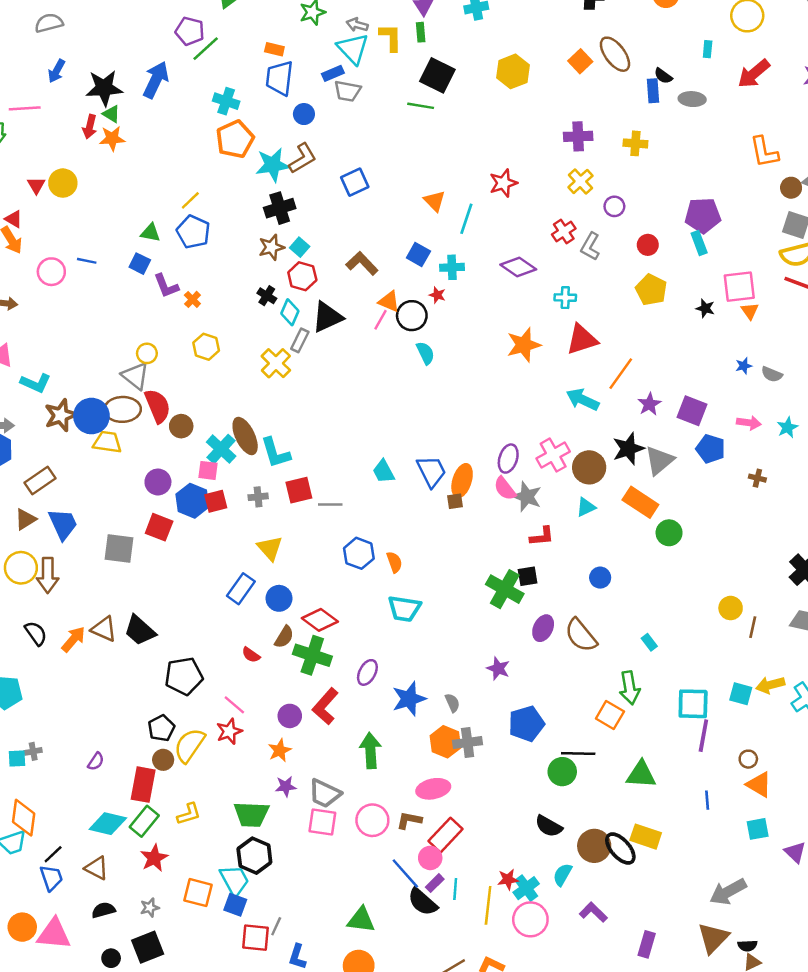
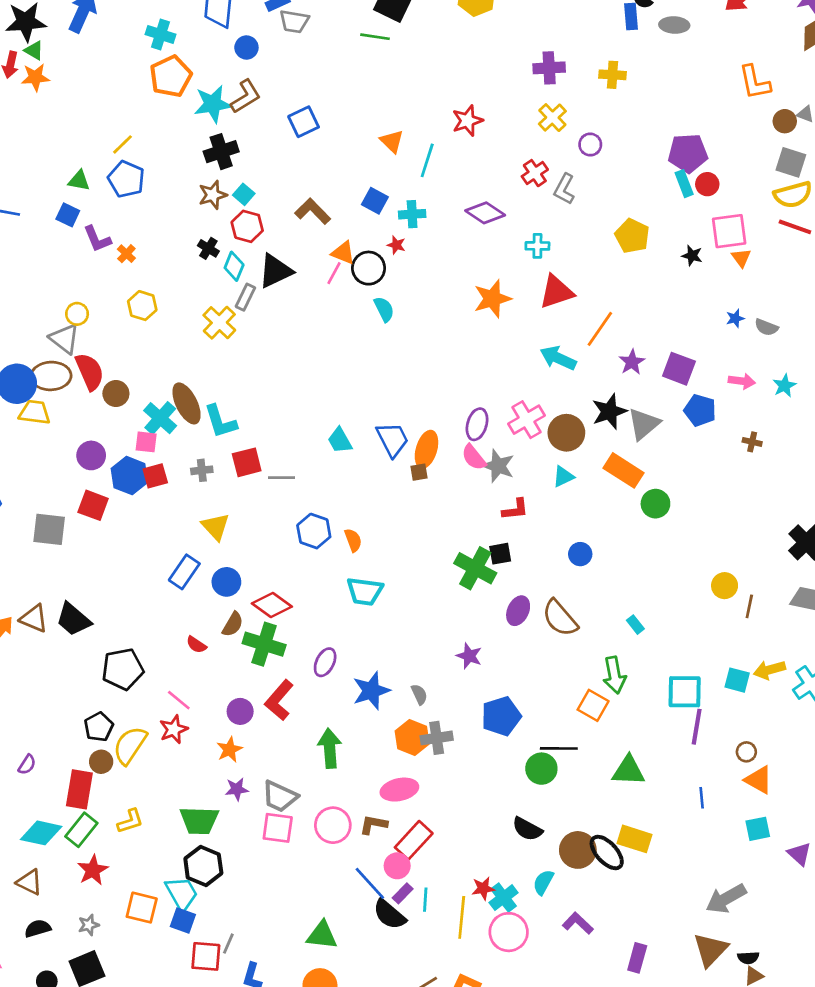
red circle: (648, 245) -> (707, 184), moved

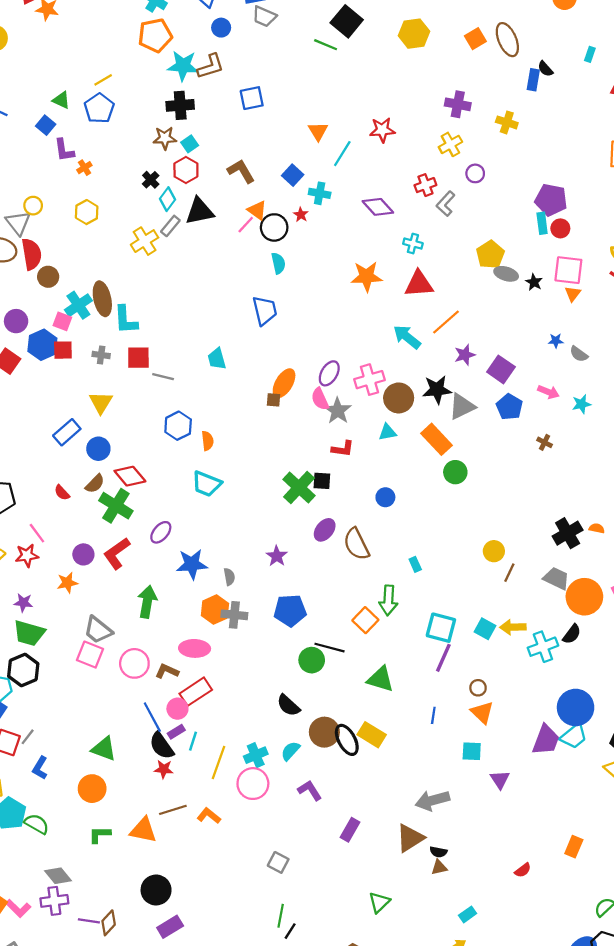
gray ellipse: (674, 25) -> (506, 274), moved
blue trapezoid: (392, 439) -> (265, 311), moved
purple star: (237, 789) -> (23, 603), moved
red star: (483, 888) -> (164, 769), moved

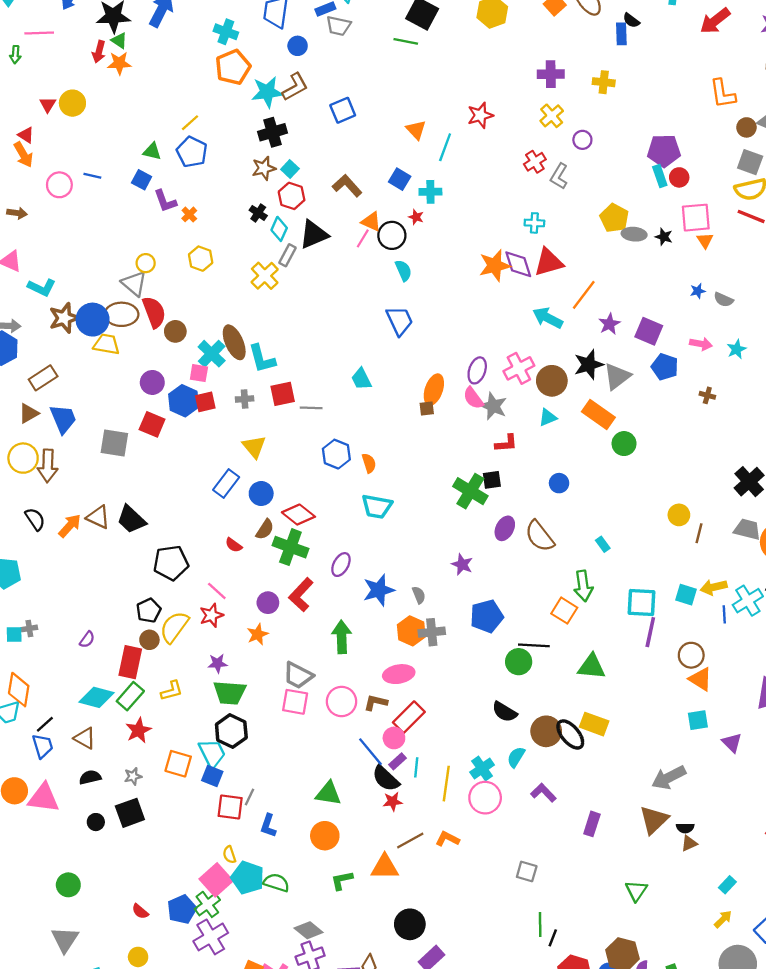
purple diamond: (378, 207) -> (518, 264), moved, turned 36
brown circle: (478, 688) -> (691, 655), size x1.5
blue line: (433, 715) -> (724, 614), moved

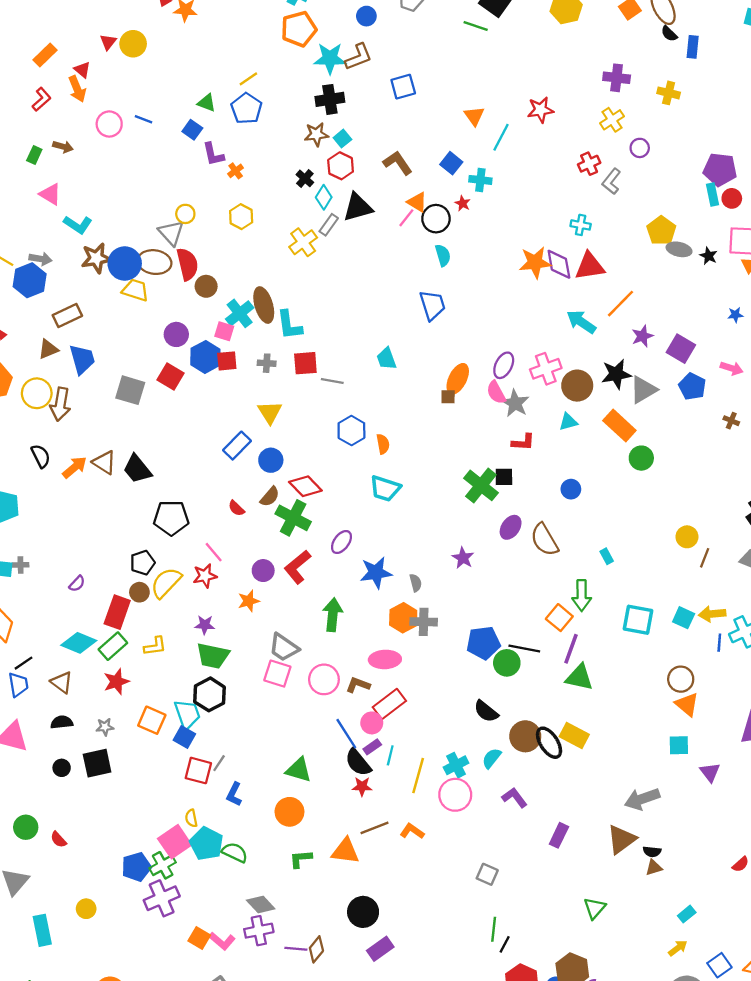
black semicircle: (631, 20) -> (669, 34), moved
blue pentagon: (487, 616) -> (483, 643), moved
purple line: (650, 632) -> (571, 649), moved
red semicircle: (140, 911) -> (58, 840), moved

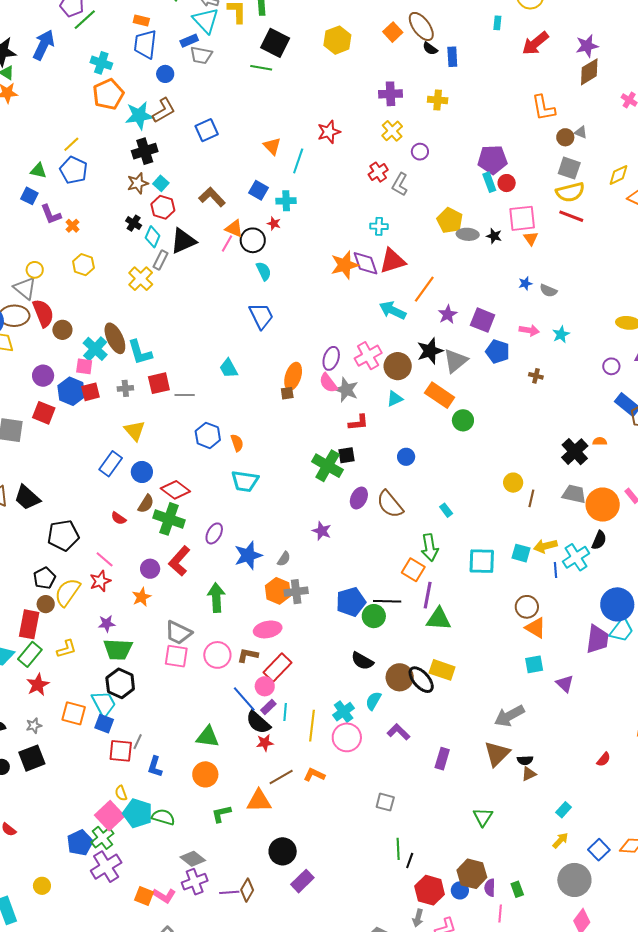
gray semicircle: (416, 583) -> (284, 559), turned 56

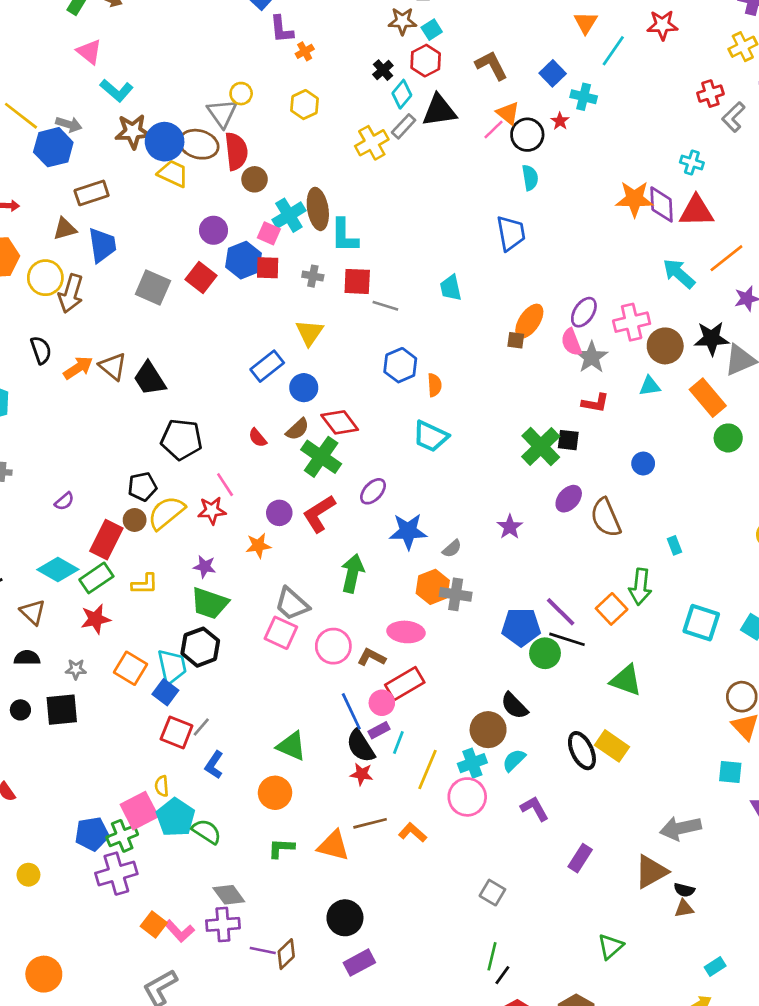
purple line: (428, 595) -> (561, 612), moved, turned -72
brown circle: (400, 677) -> (488, 730), moved

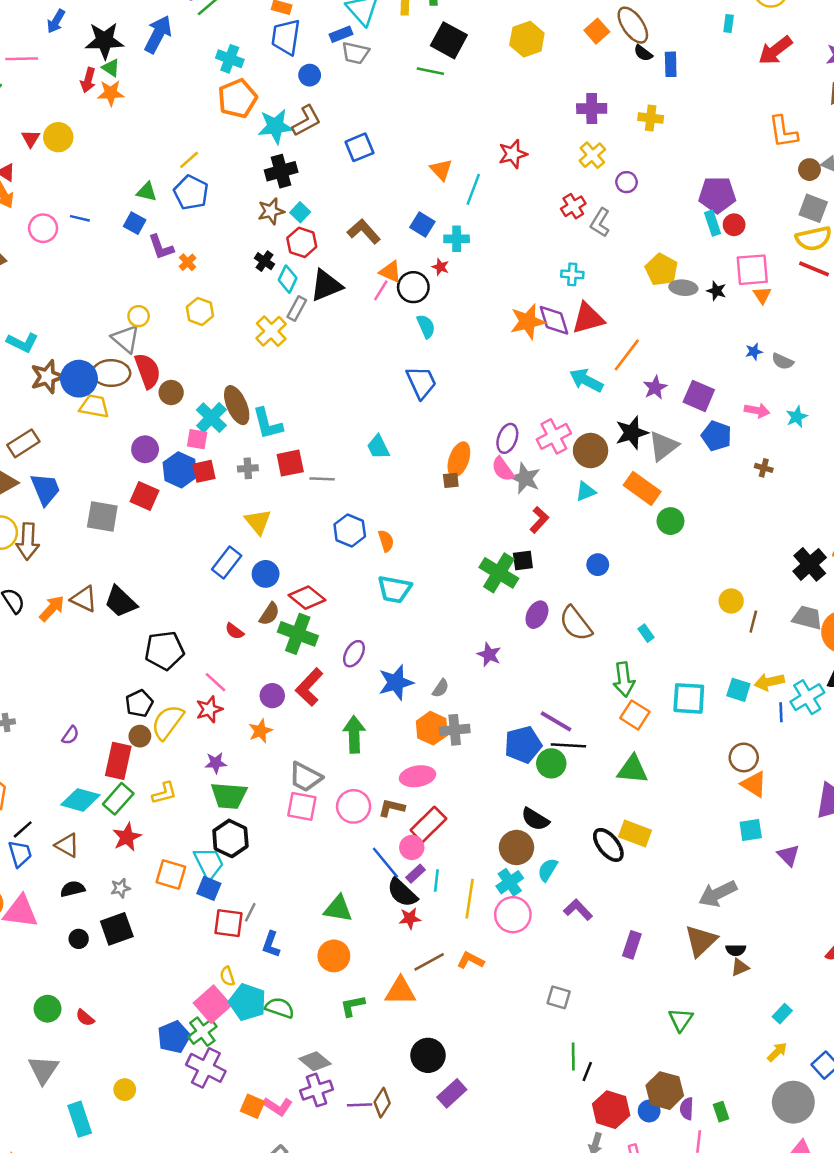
red L-shape: (595, 403) -> (539, 520), turned -44
orange square: (612, 609) -> (635, 715), moved
purple cross: (116, 874) -> (206, 1068), turned -33

